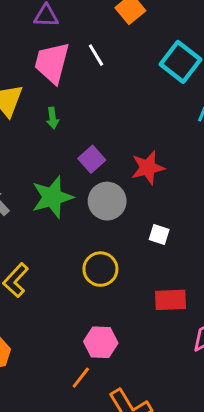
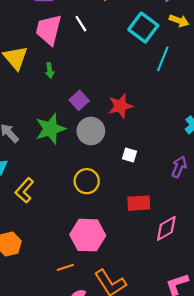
pink hexagon: (101, 342) -> (88, 235), size x1.4
orange line: (81, 378) -> (65, 267), moved, turned 35

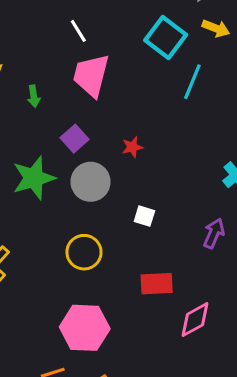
pink trapezoid: (49, 30) -> (91, 75), moved
red star: (120, 106) -> (132, 147), size x0.6

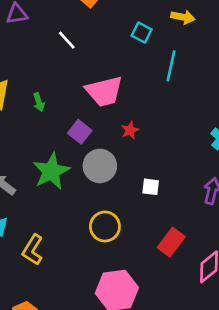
cyan square: (166, 37) -> (142, 32), size x0.6
pink trapezoid: (91, 75) -> (104, 91), moved, turned -108
red rectangle: (157, 284) -> (171, 242), turned -40

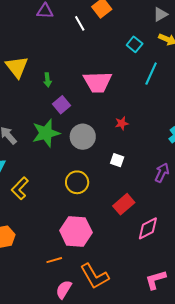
white line: (67, 40) -> (80, 23), moved
red star: (130, 130) -> (122, 123), moved
purple square: (80, 132) -> (62, 105), moved

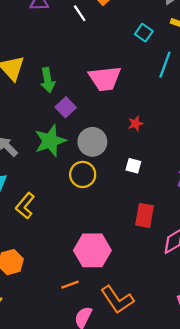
green arrow: (47, 80) -> (48, 80), size x1.5
yellow circle: (77, 182) -> (83, 174), moved
red rectangle: (124, 204) -> (144, 215), turned -35

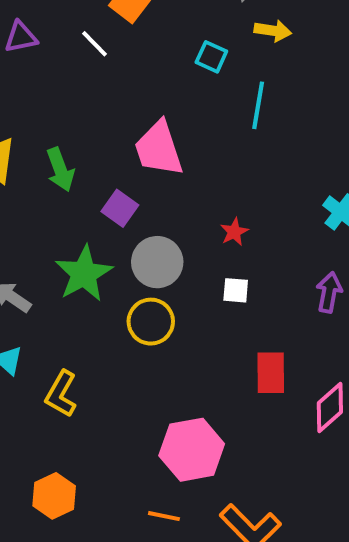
pink trapezoid: (105, 79) -> (159, 149), turned 88
purple square: (66, 107) -> (120, 208), moved
red star: (136, 124) -> (234, 232), moved
orange line: (70, 285) -> (164, 516), turned 42

